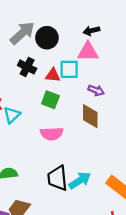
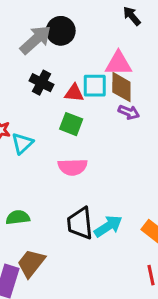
black arrow: (91, 31) -> (132, 16), moved, turned 63
black circle: (47, 38) -> (61, 31), moved
brown diamond: (90, 116) -> (121, 87), moved

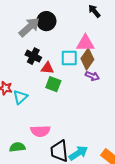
brown diamond: (121, 87) -> (87, 59), turned 35
red triangle: (74, 93) -> (47, 68), moved
pink semicircle: (73, 167) -> (40, 131), moved

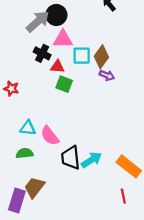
pink triangle: (85, 43) -> (63, 39), moved
cyan triangle: (20, 97) -> (28, 128), moved, turned 49
pink semicircle: (40, 131) -> (50, 136), turned 54

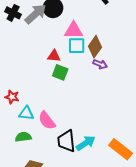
pink triangle: (63, 39) -> (74, 30), moved
black cross: (42, 53) -> (13, 13), moved
red star: (11, 89) -> (12, 97), moved

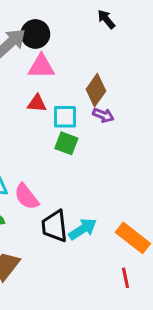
pink triangle: (74, 30) -> (41, 67), moved
cyan square: (77, 46) -> (65, 117), moved
green square: (60, 72) -> (66, 143), moved

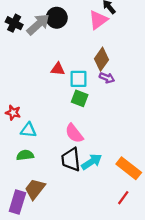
pink triangle: (41, 67) -> (98, 20), moved, turned -36
pink semicircle: (26, 197) -> (74, 133), moved
red line: (126, 278) -> (123, 198), turned 48

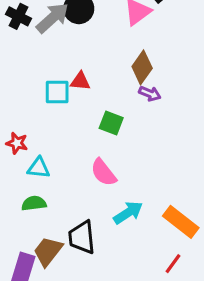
cyan square: (79, 79) -> (57, 92), moved
black trapezoid: (71, 160) -> (82, 237), moved

